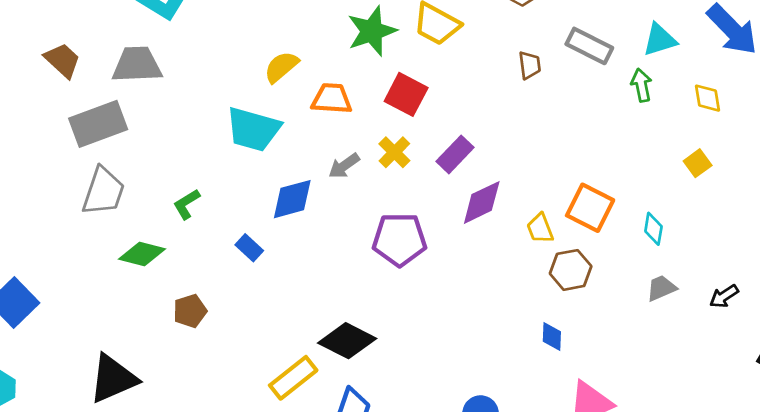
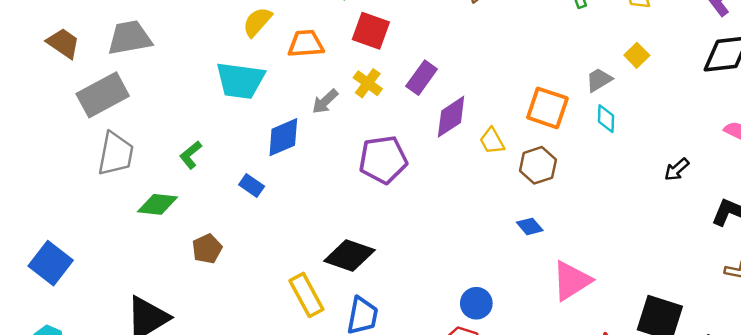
yellow trapezoid: (540, 228) -> (492, 141), moved
gray trapezoid: (661, 288) -> (599, 80), moved
blue diamond: (552, 337) -> (530, 226), turned -35
yellow rectangle: (293, 378) -> (306, 295), turned -72

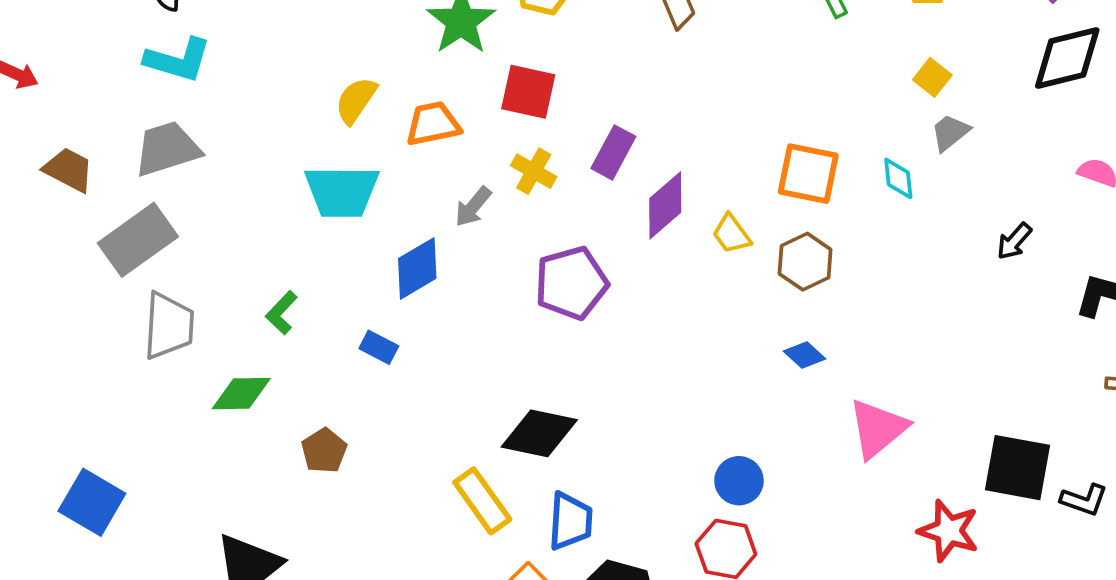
gray trapezoid: (599, 80) -> (950, 132), moved

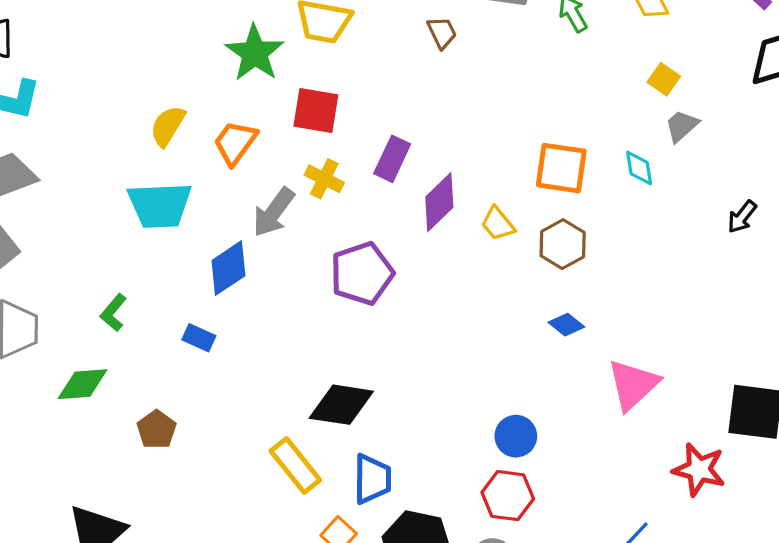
orange trapezoid: (433, 124) -> (235, 143), turned -39
gray arrow: (473, 207) -> (274, 212), size x1.4

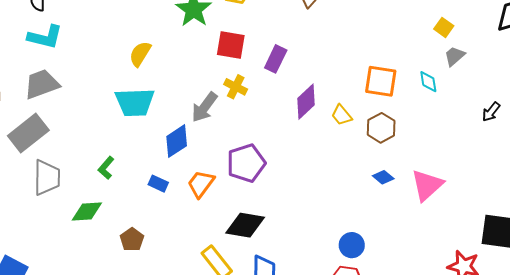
orange trapezoid: (235, 143) -> (201, 184), moved
purple rectangle: (392, 159) -> (276, 59), moved
purple pentagon: (362, 273) -> (246, 163), moved
pink triangle: (633, 385) -> (427, 185), moved

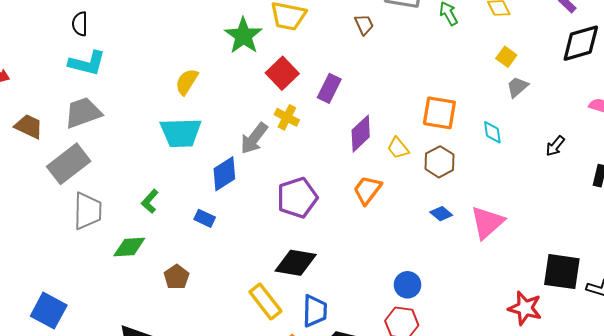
red square: (231, 45) -> (282, 73), turned 36
cyan diamond: (428, 82) -> (492, 132), moved
orange trapezoid: (201, 184) -> (367, 190), moved

